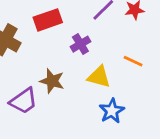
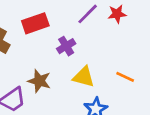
orange line: (133, 61) -> (125, 77), moved

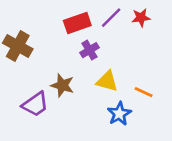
red rectangle: (35, 23) -> (77, 23), moved
orange line: (125, 77) -> (144, 92), moved

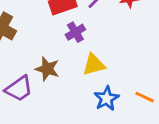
yellow triangle: (107, 81) -> (94, 65), turned -30
orange line: (144, 92) -> (145, 97), moved

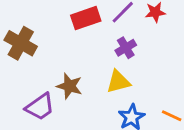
purple cross: (75, 32) -> (126, 48), moved

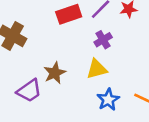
brown star: (70, 86) -> (55, 73), turned 30

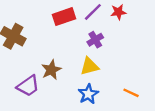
blue star: (108, 100) -> (88, 94), moved

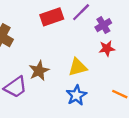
red star: (118, 12) -> (107, 48), moved
purple cross: (95, 40) -> (103, 25), moved

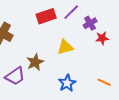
red star: (107, 48) -> (102, 38), moved
yellow triangle: (78, 67) -> (65, 47), moved

